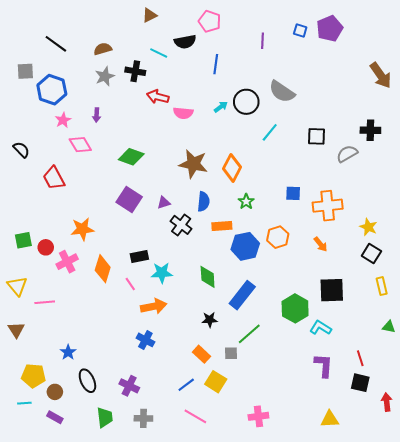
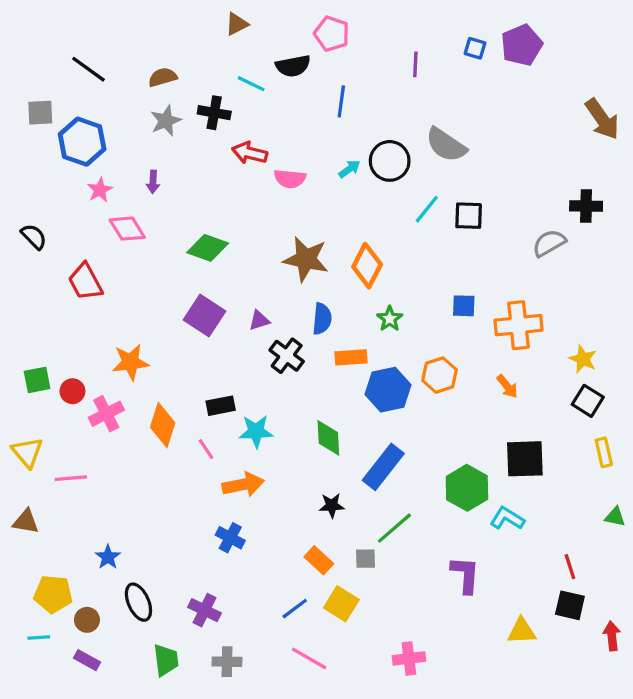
black square: (316, 136) -> (469, 216), moved
brown triangle: (16, 330) -> (26, 522), turned -48
purple L-shape: (324, 365) -> (465, 575), moved
yellow triangle: (330, 419) -> (522, 631), moved

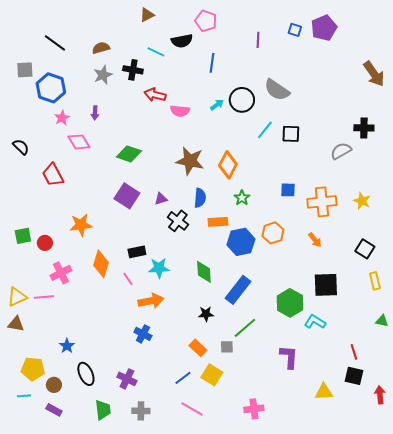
yellow star: (583, 359) -> (362, 201), moved
pink cross: (106, 414) -> (61, 273), moved
yellow triangle: (27, 452) -> (17, 297), moved, turned 45

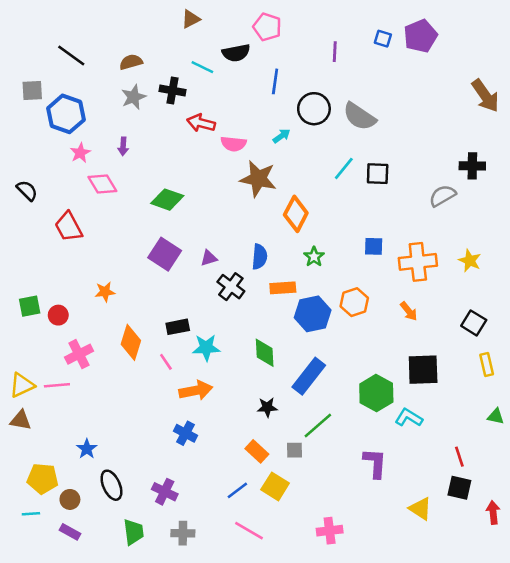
black circle: (242, 100) -> (314, 109), moved
brown star: (190, 161) -> (258, 179), moved
orange star: (81, 225) -> (105, 292), size x0.7
yellow triangle: (324, 392) -> (420, 509), turned 36

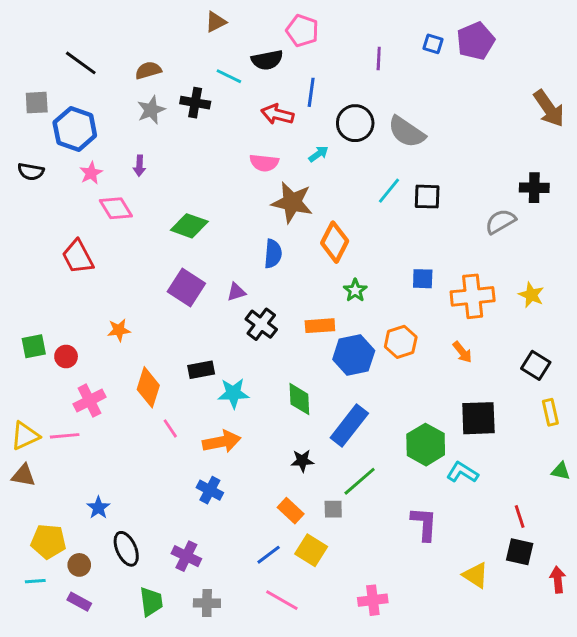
red arrow: (201, 123) -> (277, 114), moved
black semicircle: (27, 190) -> (31, 172), moved, turned 145
blue semicircle: (259, 257) -> (273, 254), moved
pink line: (166, 362) -> (170, 428), moved

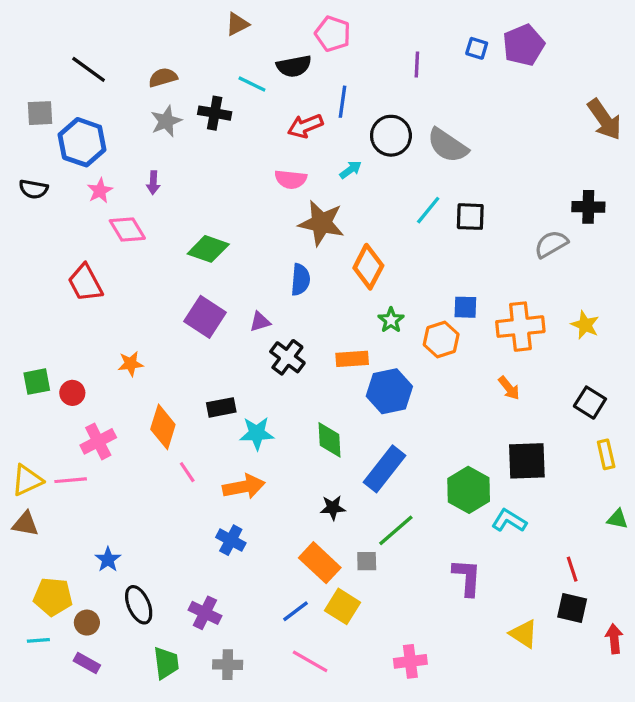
red arrow: (277, 114) -> (305, 126), turned -36
orange hexagon: (401, 342) -> (441, 339), moved
orange rectangle: (291, 511) -> (320, 563), size x1.4

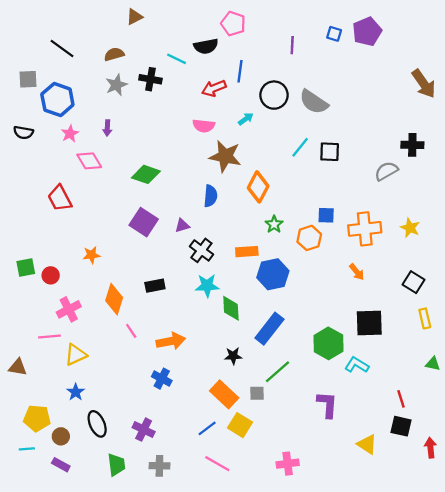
brown triangle: (237, 24) -> (135, 17), moved
cyan star: (257, 433) -> (207, 286), moved
yellow triangle: (27, 480) -> (76, 355), moved

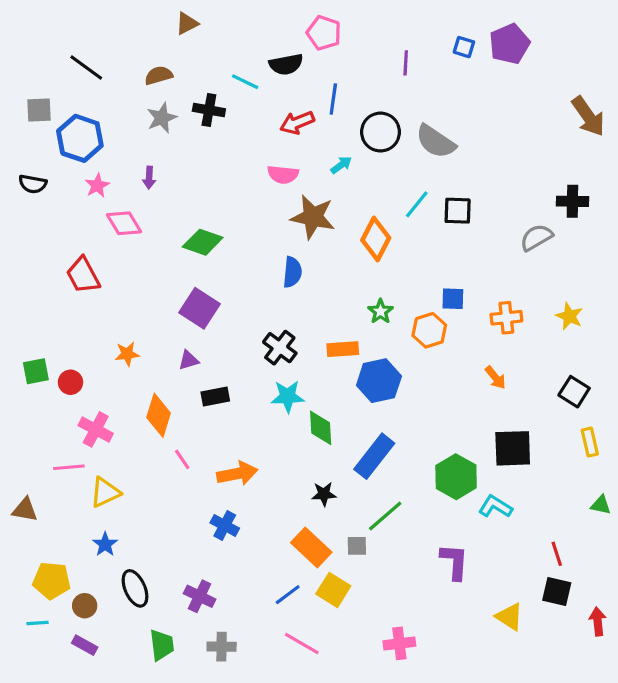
orange diamond: (258, 187) -> (376, 239), moved
purple triangle: (182, 225) -> (189, 360), moved
orange cross: (365, 229) -> (506, 318), size x0.7
pink cross: (69, 309) -> (96, 429), turned -35

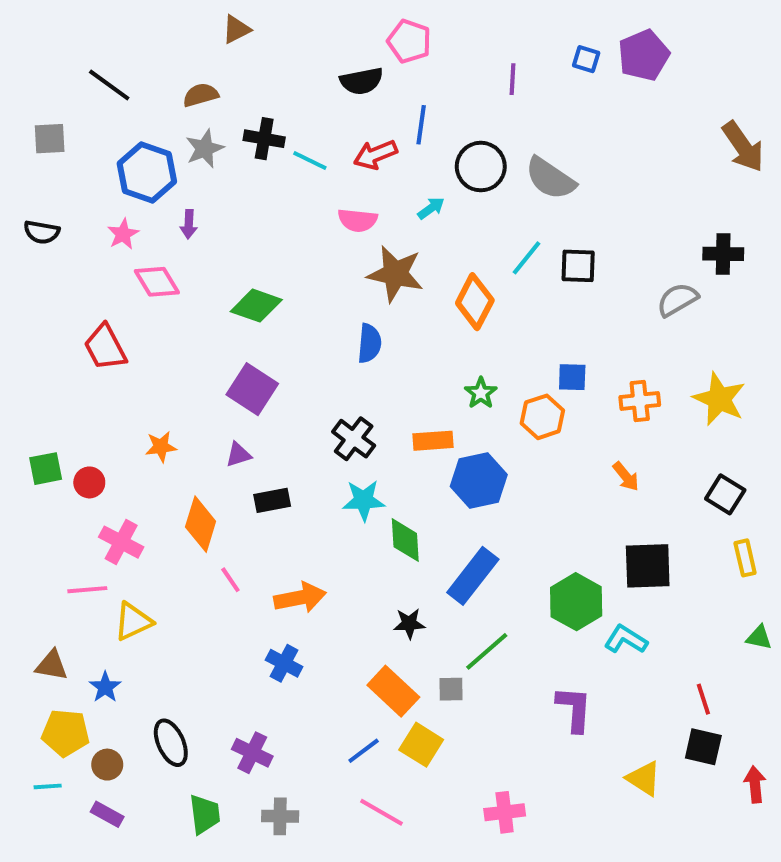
cyan line: (245, 82) -> (310, 161), moved
blue hexagon: (80, 138) -> (147, 172), moved
yellow star: (569, 316) -> (719, 399), size x1.5
brown triangle: (25, 510) -> (52, 665), moved
blue star: (105, 544) -> (105, 687), moved

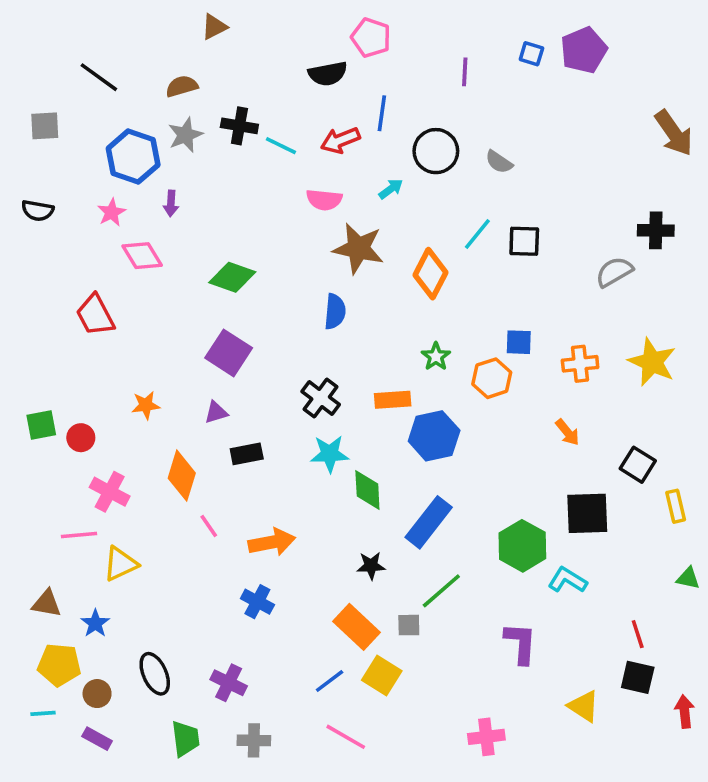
gray semicircle: (550, 178) -> (499, 162), size x0.6
black square: (725, 494) -> (638, 465), moved
pink cross: (505, 812) -> (486, 737), moved

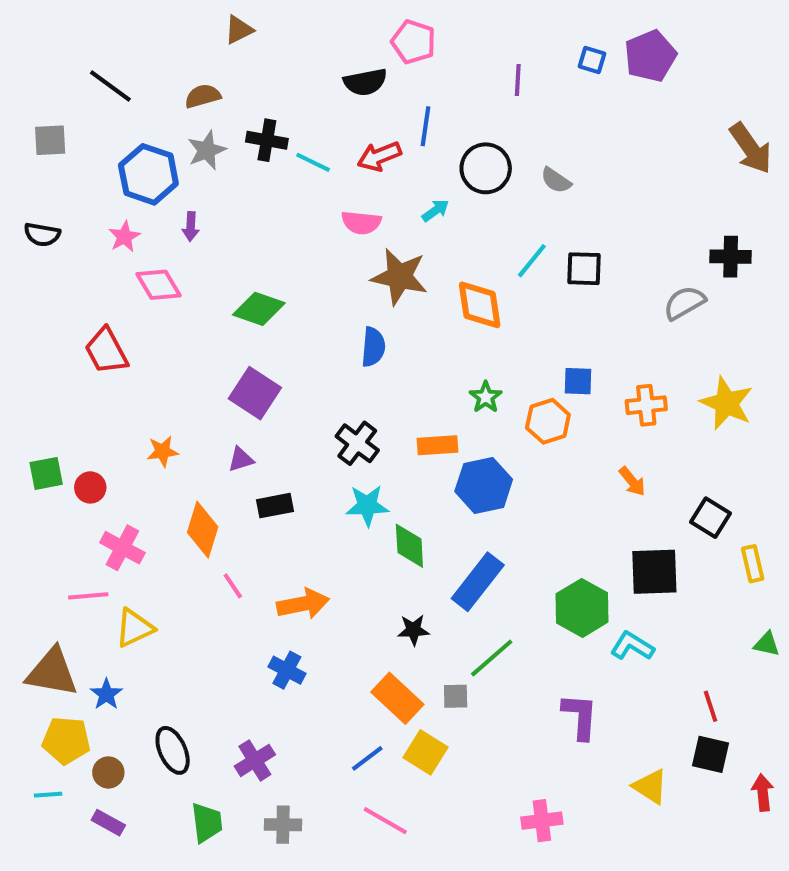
orange diamond: (430, 274) -> (480, 305), turned -36
brown triangle: (47, 603) -> (52, 672), size x1.6
purple cross: (229, 683) -> (255, 760), turned 32

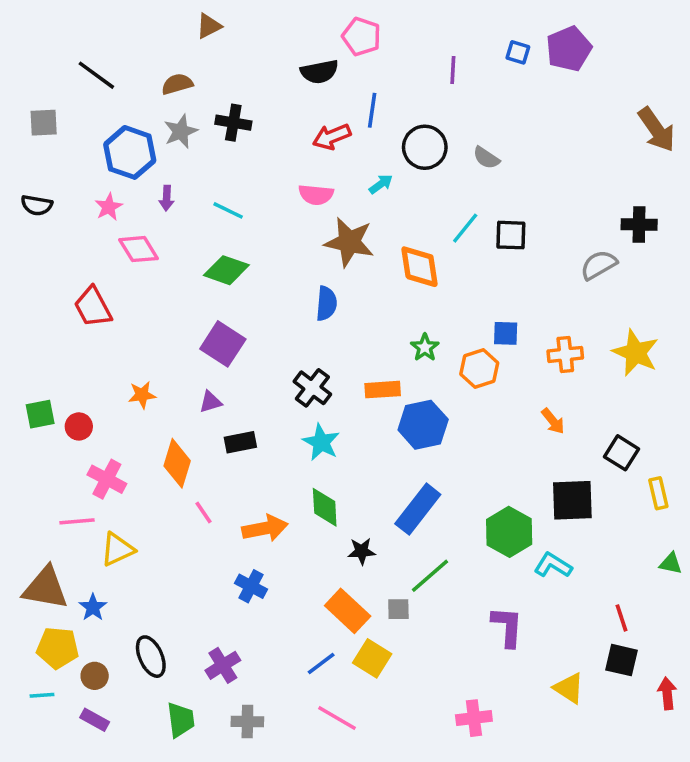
cyan line: (313, 162) -> (228, 210), moved
cyan star: (367, 506) -> (321, 442), turned 30
green diamond: (409, 546) -> (325, 507), moved

